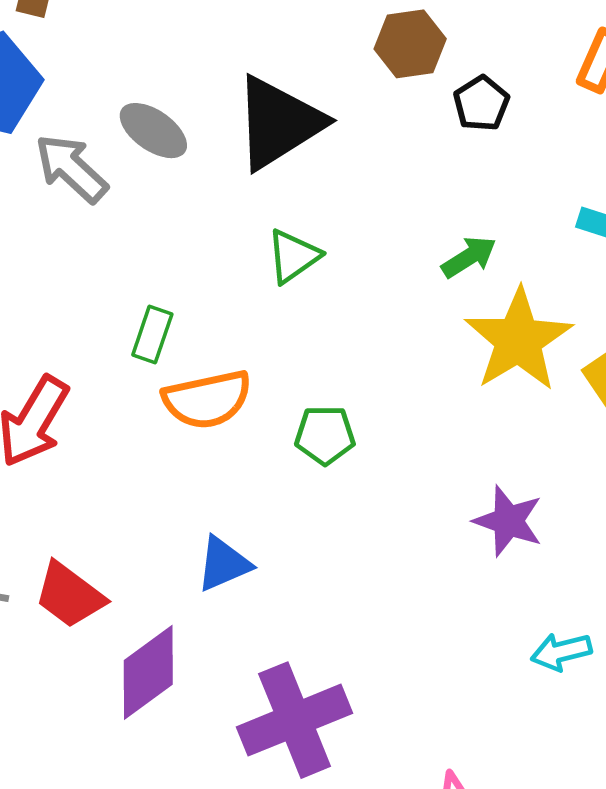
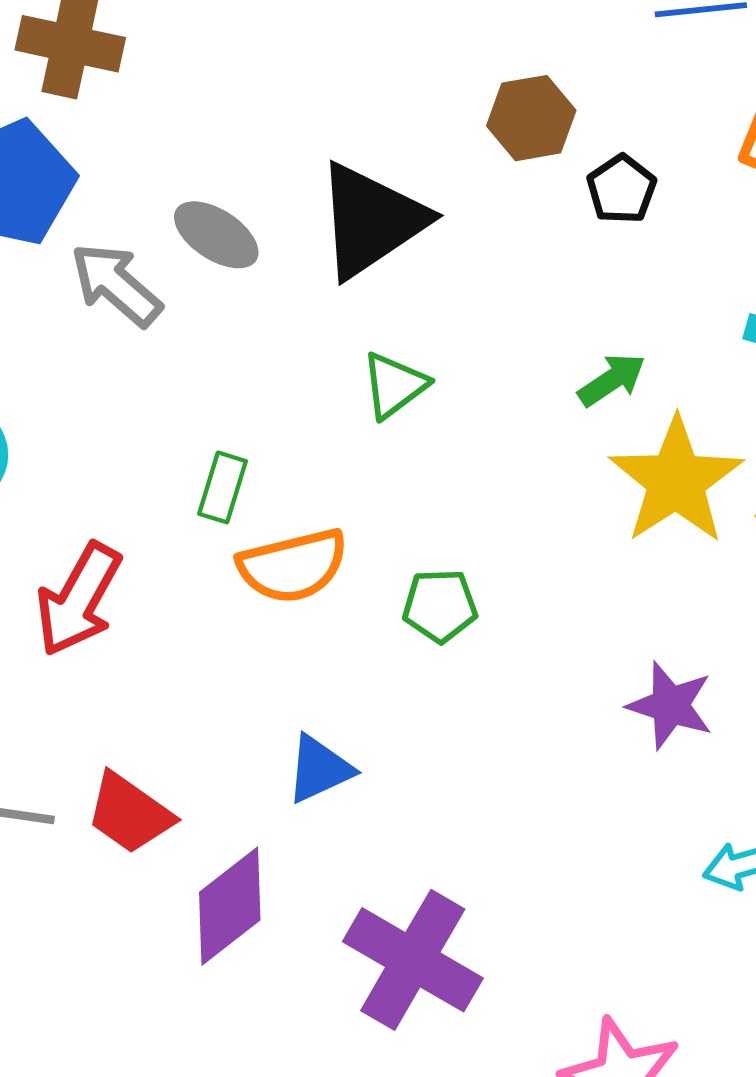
purple cross: (295, 720) -> (413, 960), turned -36

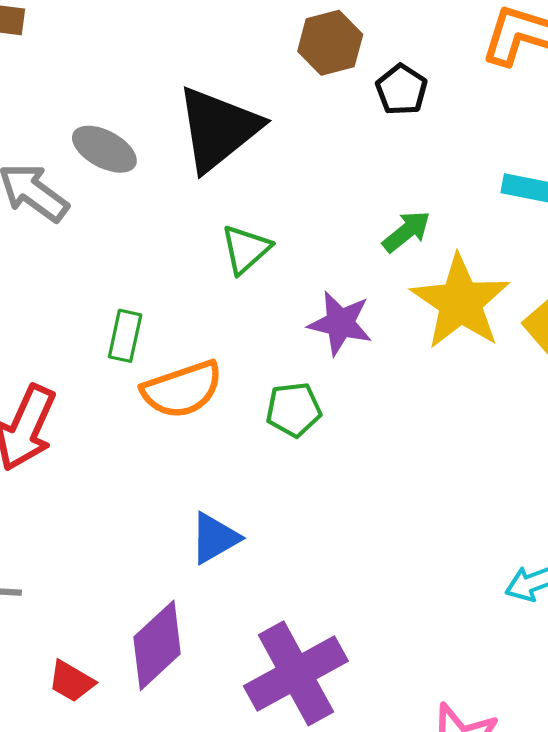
purple star: (670, 705) -> (340, 323), moved
red trapezoid: (130, 813) -> (71, 681), moved, size x0.7
purple cross: (413, 960) -> (296, 673), turned 36

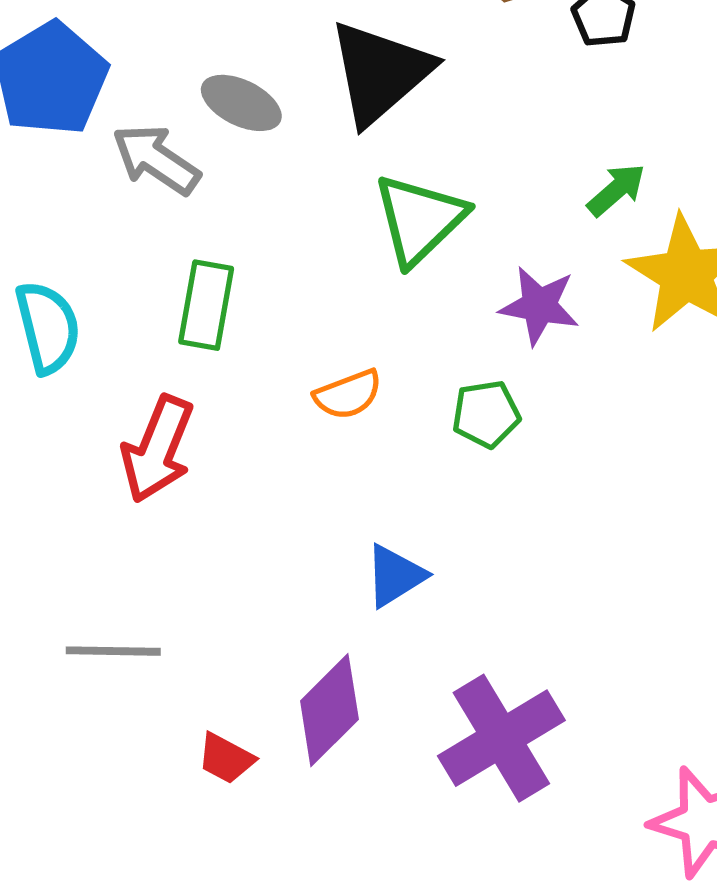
green triangle: (246, 249) -> (420, 219), size x1.5
green rectangle: (125, 336) -> (206, 305), moved, size x1.4
orange semicircle: (182, 389) -> (348, 394), size x0.7

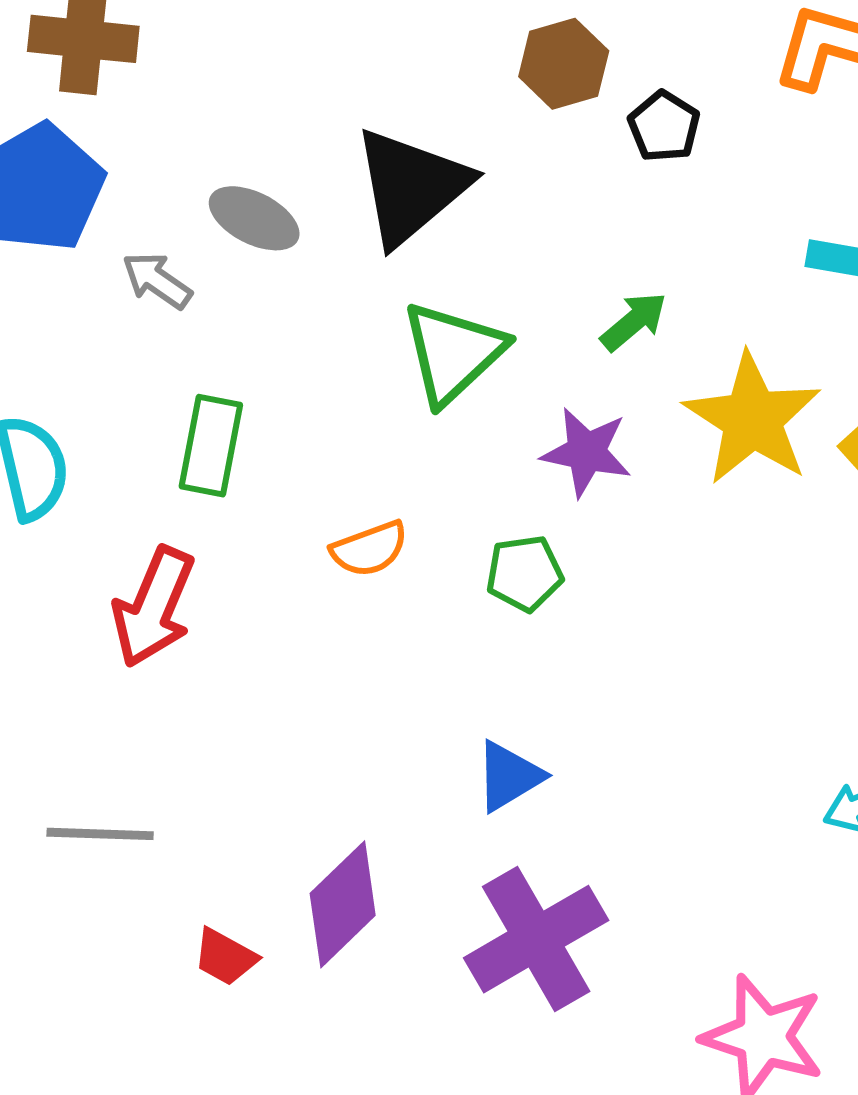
gray arrow: (156, 159) -> (157, 280), size x0.7
green arrow: (616, 190) -> (634, 322), moved
blue triangle: (395, 576) -> (509, 776), moved

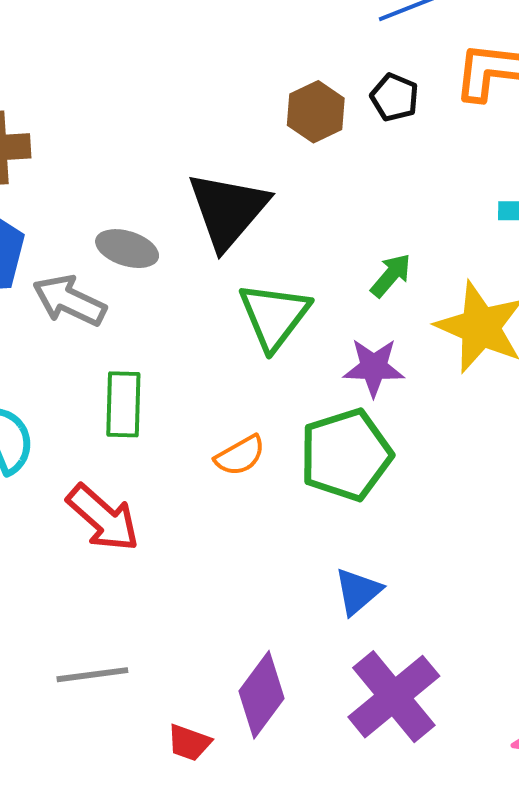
black pentagon: (664, 126) -> (395, 97), moved
gray arrow: (157, 280) -> (69, 301), size x1.5
green pentagon: (524, 573) -> (346, 455), size x1.8
red arrow: (154, 607) -> (103, 518), turned -62

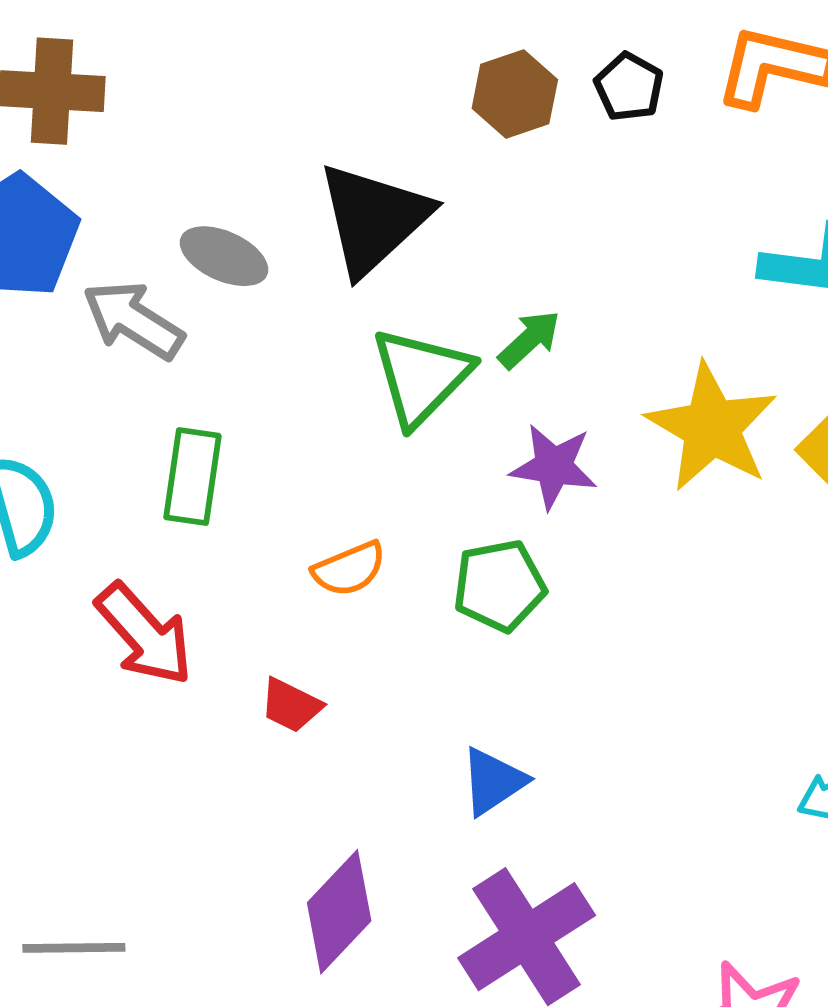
green arrow: (391, 275) -> (529, 340), moved
green pentagon: (346, 455) -> (499, 586), size x0.7
gray line: (92, 675) -> (74, 948), moved
red trapezoid: (189, 743) -> (291, 705), moved

